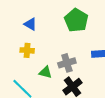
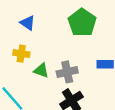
green triangle: (45, 72) -> (41, 70), moved

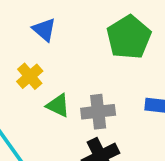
yellow cross: (21, 54) -> (30, 76), turned 35

